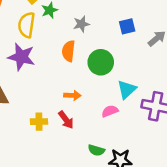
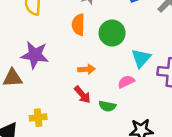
purple star: (21, 57) -> (35, 55), moved
yellow cross: (39, 122) -> (38, 118), moved
green semicircle: (96, 150) -> (107, 106), moved

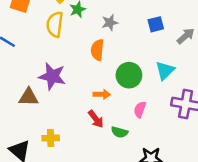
green circle: (112, 33) -> (129, 75), moved
cyan triangle: (141, 58) -> (165, 71), moved
pink semicircle: (126, 82) -> (140, 110), turned -49

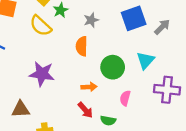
yellow semicircle: (55, 24) -> (41, 26), turned -50
blue square: (156, 24) -> (134, 18), size x1.6
brown triangle: (29, 97) -> (21, 109), moved

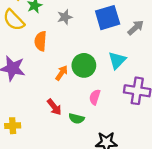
orange semicircle: (82, 46) -> (41, 41), moved
orange arrow: (89, 87) -> (62, 73), moved, turned -56

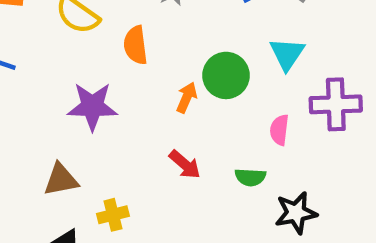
pink semicircle: (95, 97) -> (279, 130), moved
green semicircle: (76, 119) -> (250, 177), moved

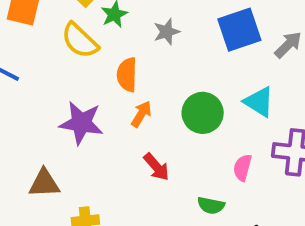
cyan triangle: (287, 54) -> (259, 102), turned -40
orange arrow: (187, 98) -> (141, 114), moved
red arrow: (185, 165) -> (156, 167), moved

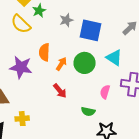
blue square: (239, 30) -> (90, 30), moved, turned 30
orange semicircle: (127, 75) -> (44, 52), moved
orange arrow: (141, 114) -> (61, 64), moved

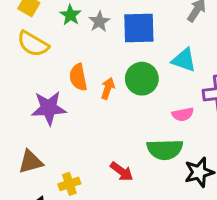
green star: (39, 11) -> (70, 15), moved
red arrow: (60, 91) -> (122, 171), moved
pink semicircle: (105, 92) -> (183, 114), turned -104
green semicircle: (88, 111) -> (165, 149), size x1.6

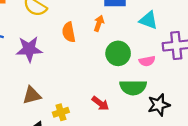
green circle: (142, 79) -> (118, 53), moved
orange arrow: (108, 88) -> (99, 23), moved
purple star: (49, 108) -> (29, 49), moved

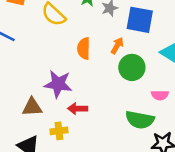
purple star: (29, 49) -> (58, 84), moved
green circle: (118, 53) -> (132, 67), moved
red arrow: (100, 103) -> (78, 109), moved, turned 132

